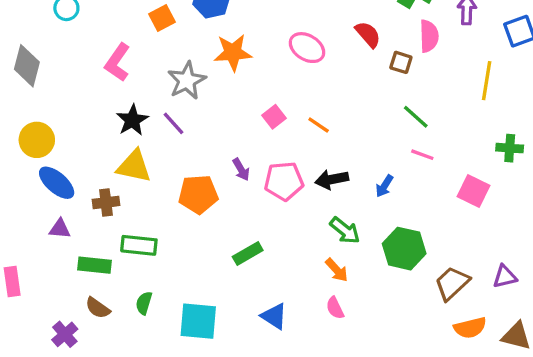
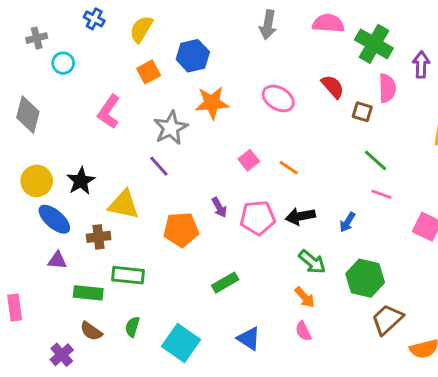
black star: (132, 120) -> (81, 181), moved
brown trapezoid: (452, 283) -> (387, 319), moved
cyan square: (198, 321) -> (181, 343), turned 30

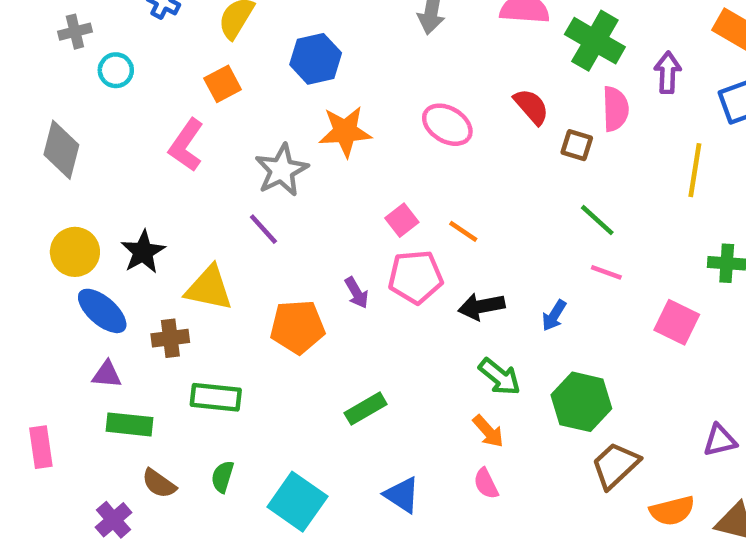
orange square: (149, 72) -> (223, 84), moved
pink pentagon: (258, 218) -> (416, 277), moved
green rectangle: (88, 293) -> (129, 424), moved

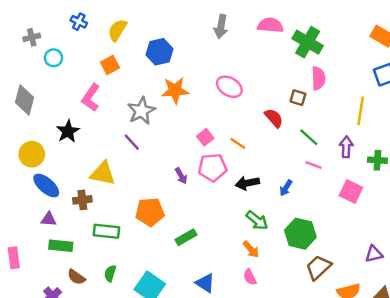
purple arrow: (668, 72) -> (346, 147), moved
red semicircle: (531, 107) -> (274, 118), moved
black star: (143, 252) -> (68, 131), moved
orange pentagon: (297, 327) -> (150, 212), moved

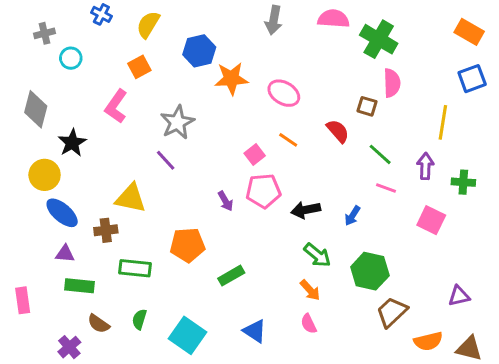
orange star: (175, 90) -> (231, 79), moved
black star: (68, 131) -> (72, 143), moved
orange line: (238, 143) -> (288, 140), moved

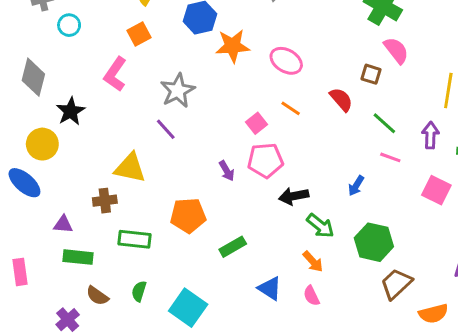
pink semicircle: (392, 83) -> (396, 50), turned -36
black arrow: (306, 210) -> (294, 196), moved
blue ellipse: (62, 213) -> (24, 183), moved
blue triangle: (255, 331) -> (270, 288), moved

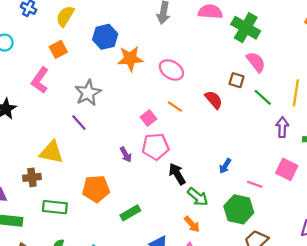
green line: (384, 123) -> (263, 97), moved
pink line: (390, 157) -> (255, 184), moved
black arrow: (294, 196) -> (177, 174), turned 70

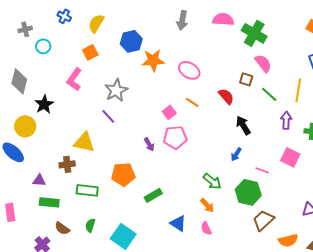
black arrow: (177, 174) -> (243, 125), moved

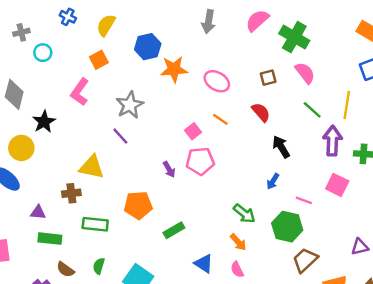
pink semicircle: (223, 19) -> (257, 20), turned -45
brown square: (246, 79) -> (268, 78), moved, turned -32
purple arrow: (286, 120) -> (332, 141), size x1.4

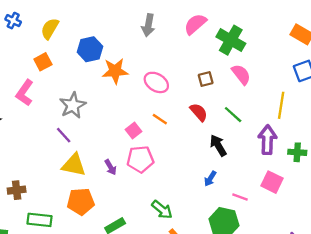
green line: (312, 110) -> (233, 115), moved
yellow triangle: (92, 167) -> (74, 165), moved
green arrow: (244, 214) -> (162, 210), moved

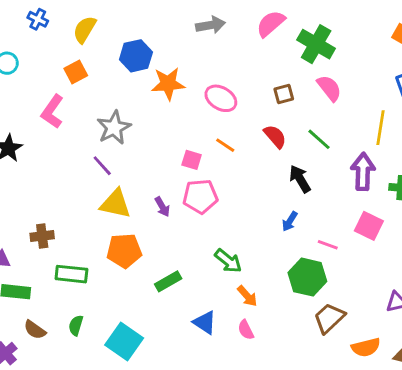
gray arrow: (148, 25) -> (211, 25), turned -110
pink square: (133, 131) -> (192, 160), turned -35

